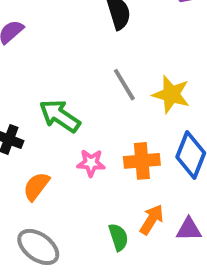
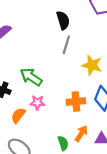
gray line: (124, 85) -> (66, 45), moved, turned 48
pink star: (91, 163) -> (37, 103), moved

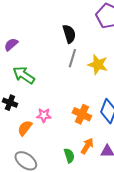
yellow star: (92, 65) -> (98, 65), moved
green arrow: (31, 77) -> (24, 75), moved
orange cross: (76, 101) -> (82, 114), turned 30

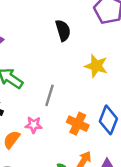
gray line: (72, 58) -> (50, 95), moved

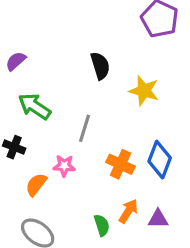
black semicircle: (63, 30) -> (100, 66), moved

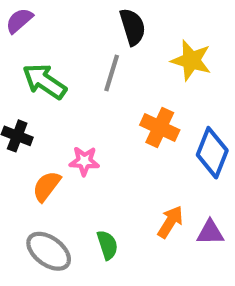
gray line: (85, 128) -> (112, 73), moved
orange cross: (121, 164) -> (160, 128), moved
green semicircle: (102, 225) -> (107, 245), moved

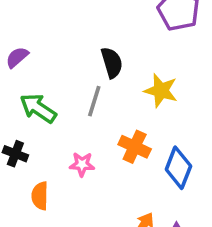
pink star: (84, 161) -> (82, 164), moved
orange semicircle: (47, 186) -> (40, 196), turned -36

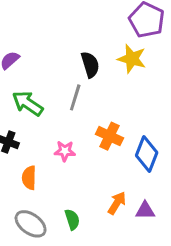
yellow star: (161, 91) -> (132, 59), moved

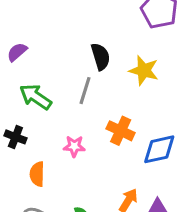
yellow star: (132, 59) -> (144, 70), moved
blue diamond: (147, 154) -> (159, 149), turned 56

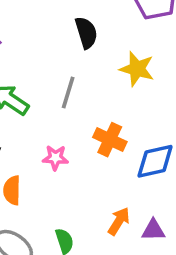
black semicircle: (100, 57) -> (86, 33), moved

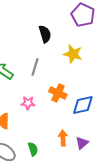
orange arrow: (119, 221) -> (63, 138), turned -35
purple triangle: (153, 230) -> (82, 143), turned -40

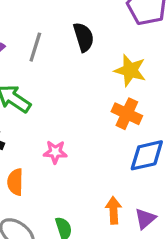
gray line: (35, 67) -> (35, 47), moved
orange cross: (58, 93) -> (127, 114), moved

